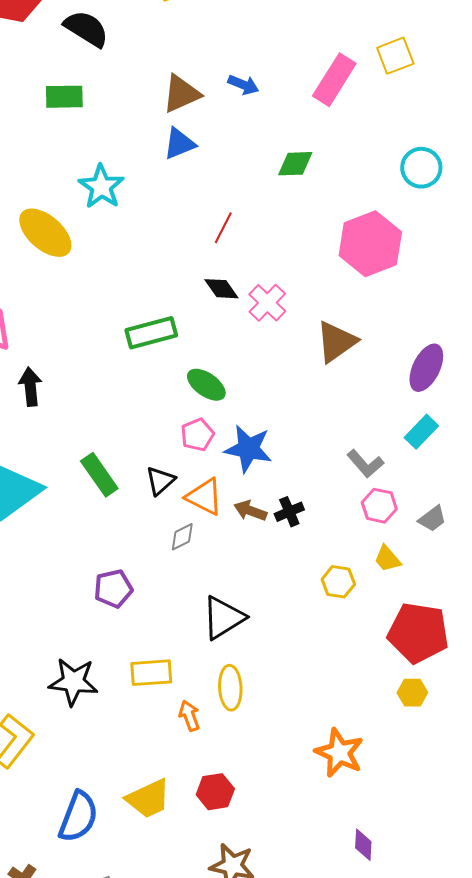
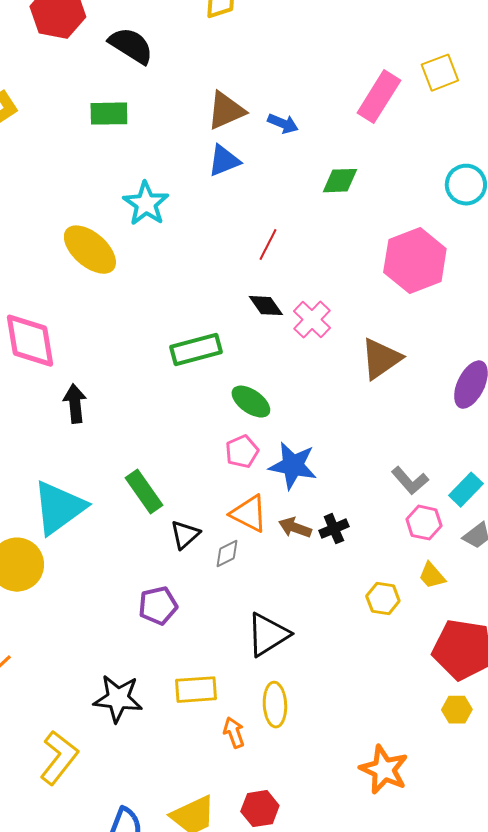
blue arrow: (243, 85) -> (283, 124), moved
cyan rectangle: (421, 432) -> (466, 490), moved
black triangle: (160, 481) -> (185, 535), moved

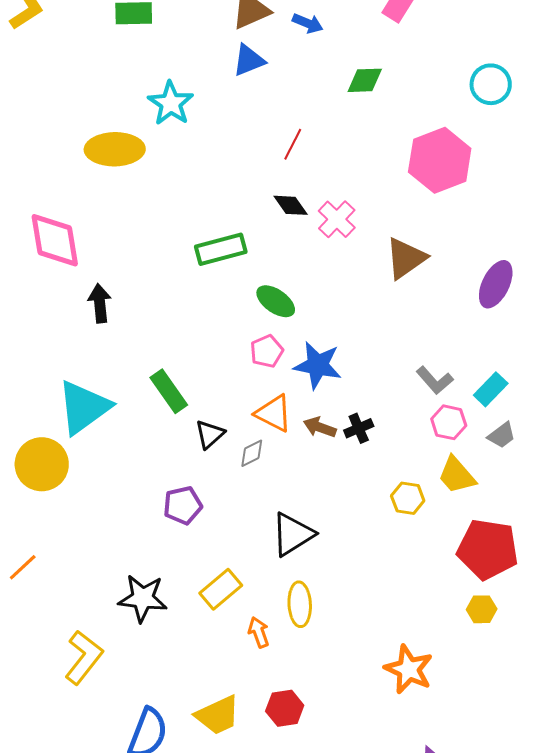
yellow ellipse: (90, 250) -> (115, 149), turned -42
yellow trapezoid: (432, 576) -> (457, 475), size x1.4
yellow rectangle: (196, 690) -> (221, 589), turned -36

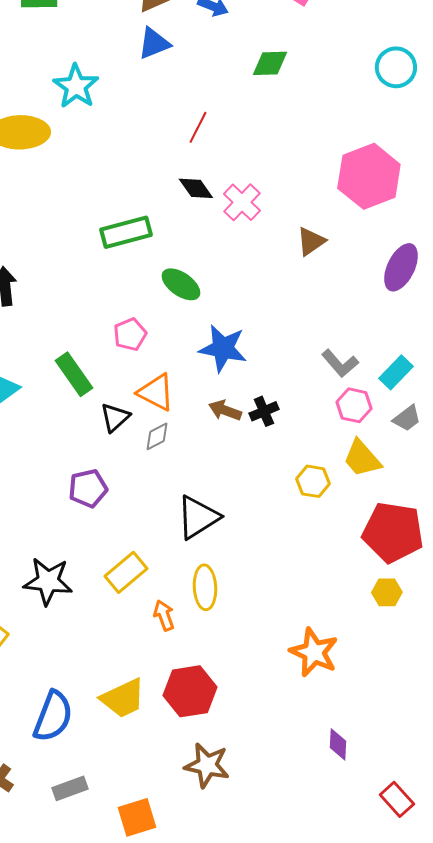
pink hexagon: (440, 160) -> (369, 176), moved
brown triangle: (406, 258) -> (311, 241), size x0.7
pink pentagon: (267, 351) -> (130, 334), moved
orange triangle: (274, 413) -> (156, 392), moved
red hexagon: (285, 708) -> (190, 691), size x1.4

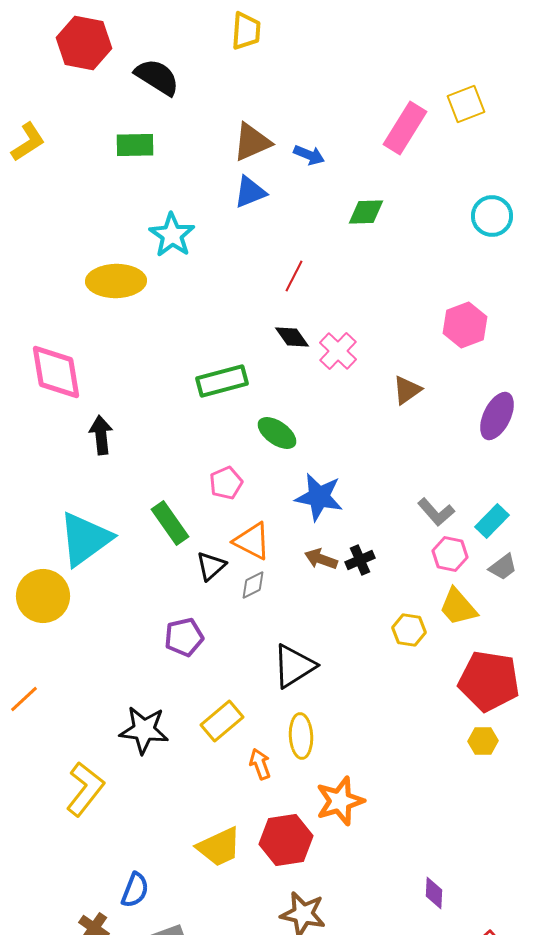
pink hexagon: (369, 176) -> (465, 325), size x0.7
orange star: (314, 652) -> (340, 801), moved, turned 30
blue semicircle: (53, 716) -> (135, 890), moved, size x0.7

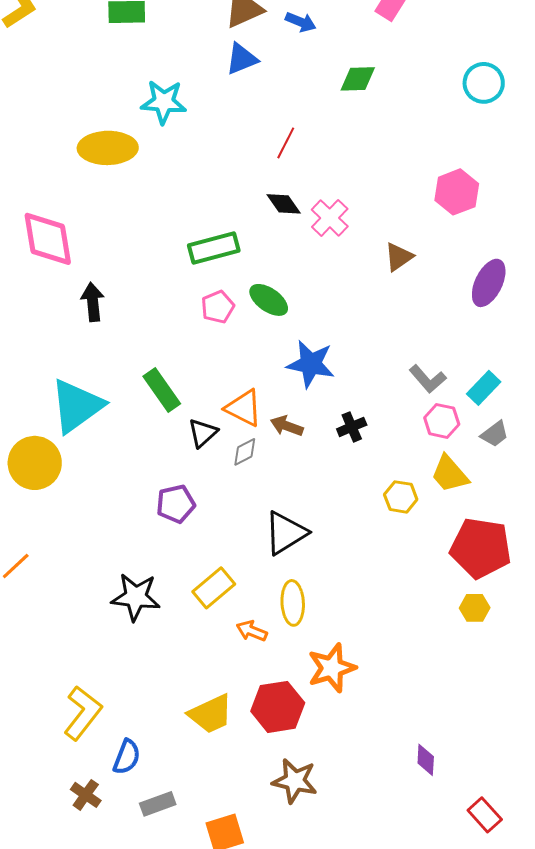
cyan star: (172, 235) -> (164, 102), turned -30
pink pentagon: (226, 483) -> (218, 307), moved
brown arrow: (321, 559) -> (287, 426), moved
orange arrow: (260, 764) -> (252, 631), turned -48
yellow L-shape: (85, 789) -> (83, 713), moved

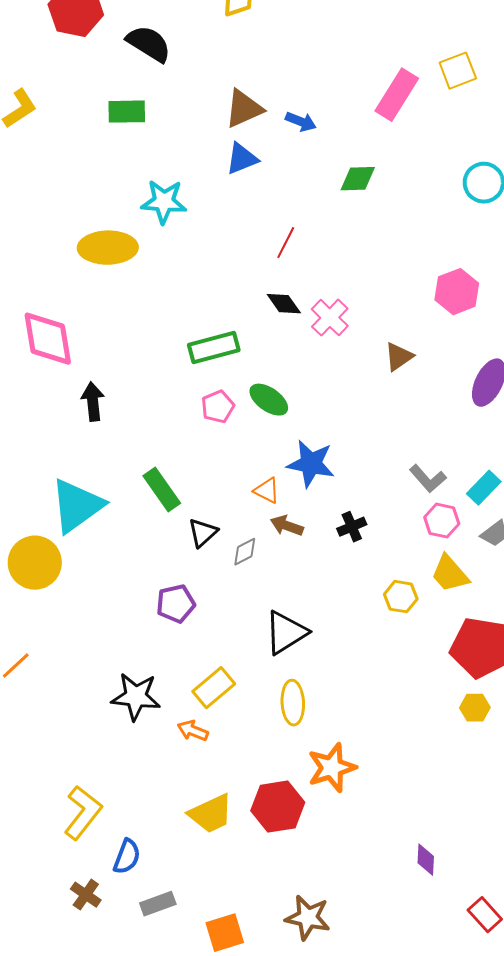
orange triangle: (244, 408) -> (267, 491), moved, size x0.7
orange arrow: (252, 631) -> (193, 731), moved
brown star: (295, 781) -> (308, 918), moved

